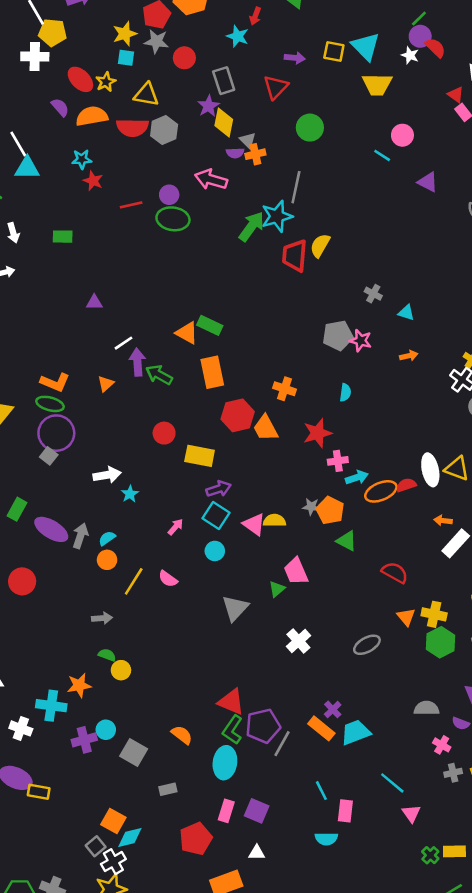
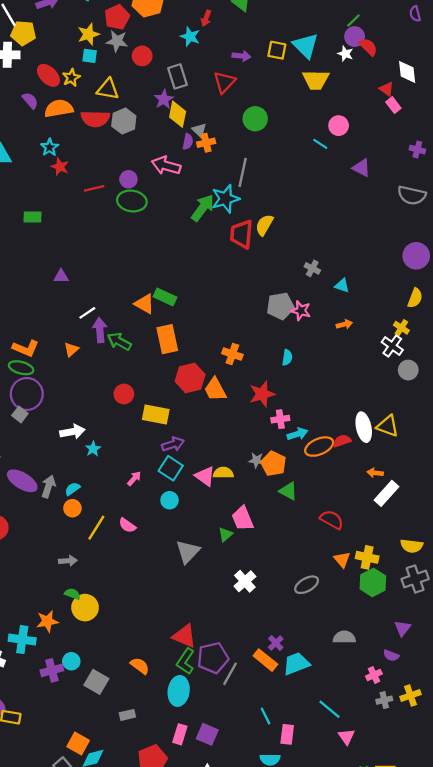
purple semicircle: (235, 153) -> (188, 142), turned -77
cyan star: (82, 159) -> (50, 147), turned -30
yellow circle: (121, 670) -> (85, 608), size x1.5
gray semicircle: (426, 708) -> (344, 637), moved
pink cross: (442, 745) -> (374, 675), turned 35

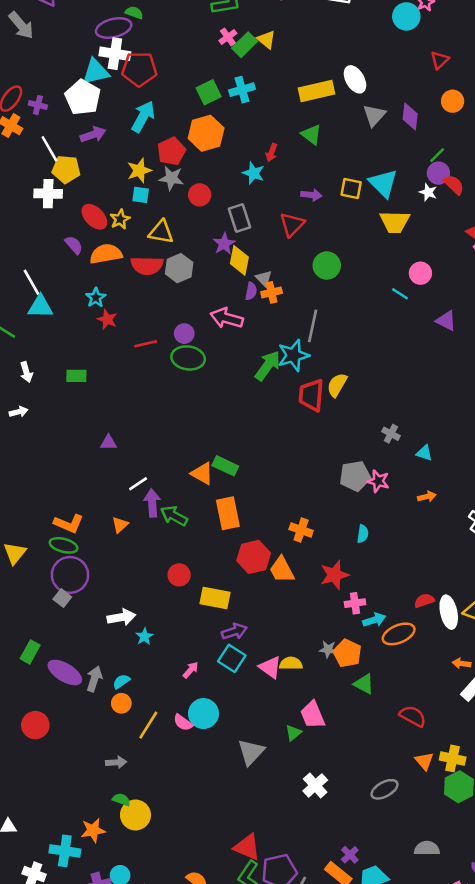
red semicircle: (342, 441) -> (424, 601), moved
cyan circle: (170, 500) -> (203, 714), moved, size x1.5

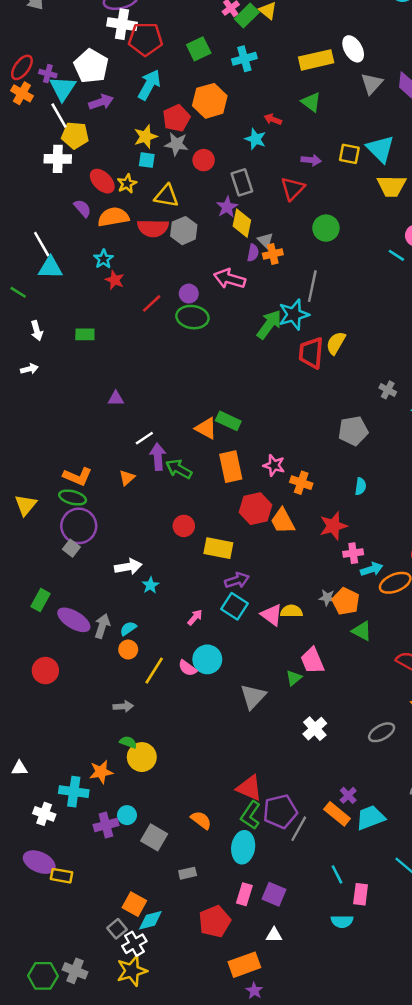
cyan triangle: (96, 72) -> (63, 88), moved, turned -44
green square: (209, 92) -> (199, 49), moved
red arrow: (272, 153) -> (273, 119), turned 91
red line: (146, 344) -> (152, 303), turned -30
pink star: (378, 481) -> (274, 465), moved

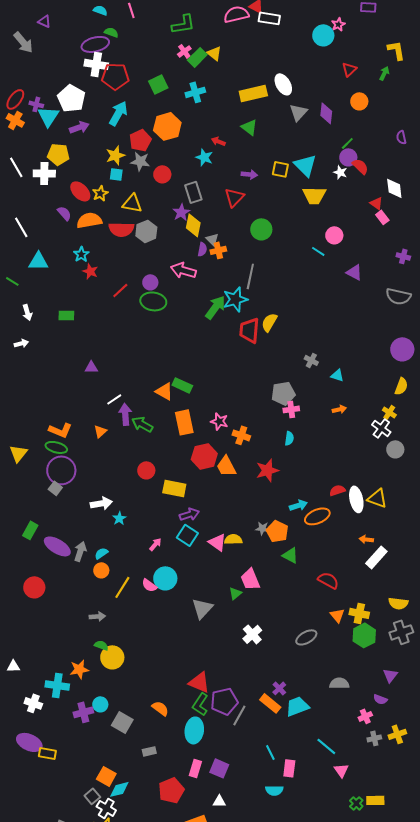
white line: (59, 116) -> (16, 167), moved
white line: (42, 244) -> (21, 227), moved
pink cross: (353, 553) -> (291, 409), moved
white cross: (134, 944) -> (106, 808), turned -30

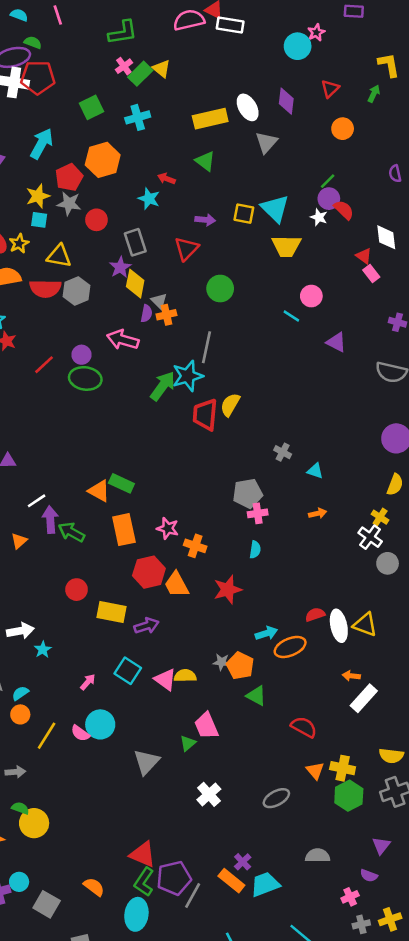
red pentagon: (115, 76) -> (38, 77), moved
purple diamond: (326, 113) -> (286, 101), moved
purple arrow: (189, 514) -> (146, 626), moved

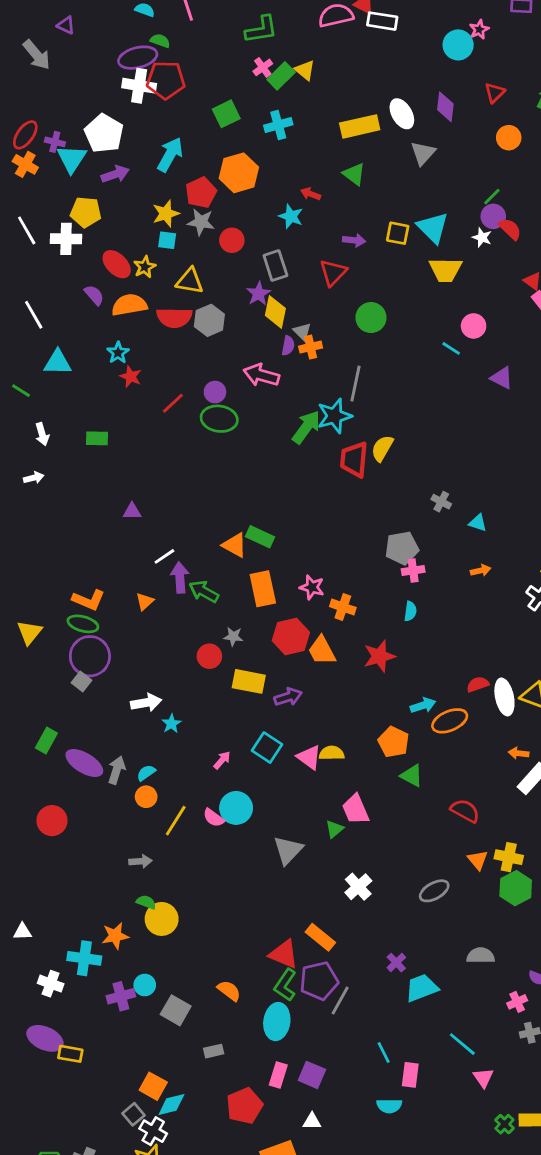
gray star: (221, 662) -> (233, 637), moved
orange rectangle: (231, 881) -> (320, 937), moved

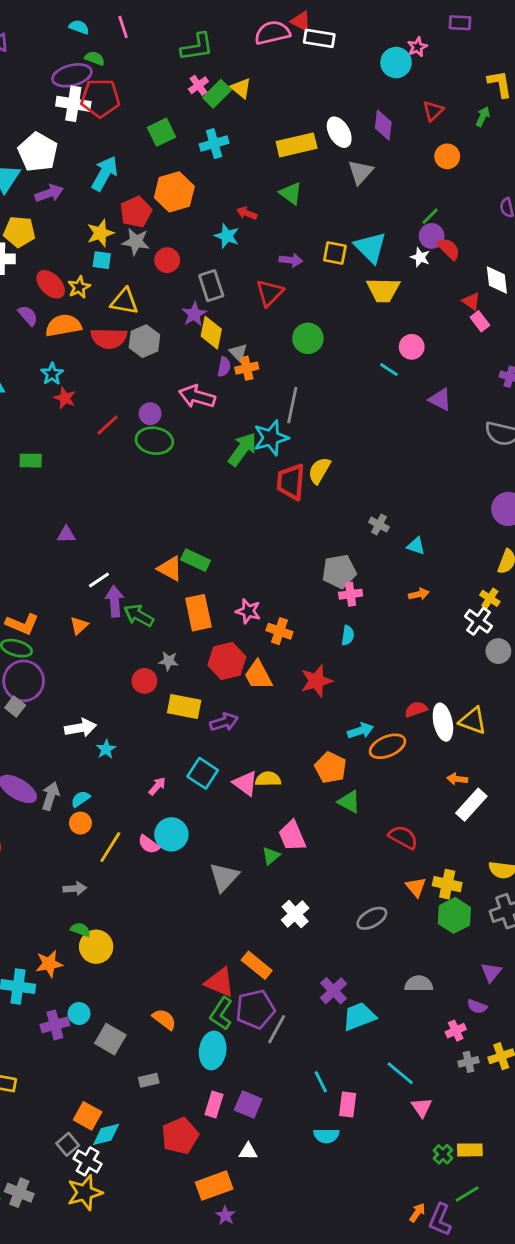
purple cross: (396, 963) -> (333, 991), size x1.4

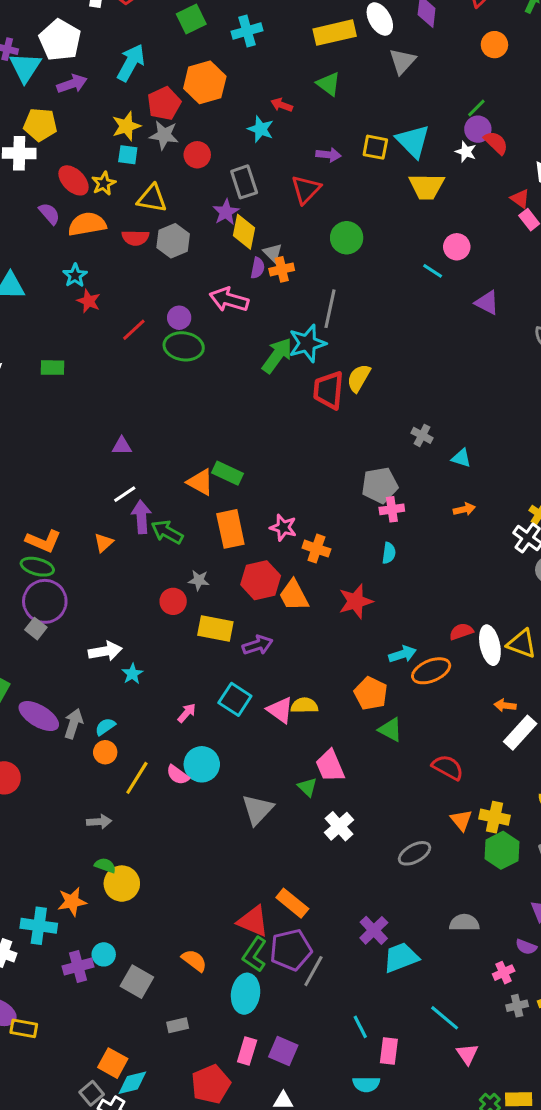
red semicircle: (109, 338) -> (135, 238), size x0.7
purple triangle: (66, 534) -> (122, 446), moved
green triangle: (271, 856) -> (307, 787), turned -36
white cross: (295, 914) -> (339, 826), moved

